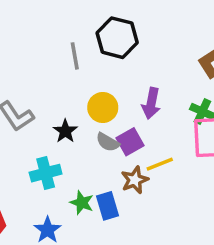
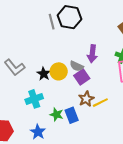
gray line: (75, 56) -> (52, 22), moved
yellow circle: (103, 107) -> (59, 71), moved
gray semicircle: (108, 142) -> (77, 66), moved
yellow line: (160, 164) -> (100, 103), moved

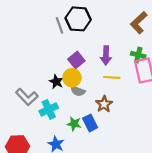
gray semicircle: (77, 66) -> (78, 91), moved
gray L-shape: (15, 67) -> (27, 97), moved
purple square: (82, 77) -> (76, 60), moved
yellow line: (100, 103) -> (112, 77), moved, turned 35

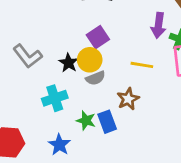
purple arrow: (106, 56) -> (158, 25), moved
gray semicircle: (78, 91) -> (95, 78), turned -48
gray L-shape: (27, 97) -> (28, 56), moved

